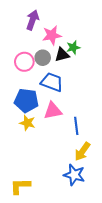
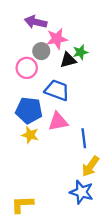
purple arrow: (32, 20) -> (36, 22), turned -96
gray circle: (43, 58) -> (41, 51), moved

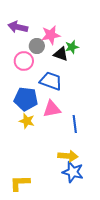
purple arrow: (36, 22) -> (18, 27), moved
black triangle: (68, 60) -> (61, 54), turned 35
yellow arrow: (90, 166) -> (68, 156), moved, turned -120

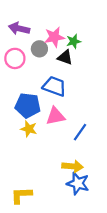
green star: (72, 47) -> (74, 41), moved
pink circle: (24, 61) -> (15, 58), moved
blue line: (75, 124) -> (80, 132), turned 42

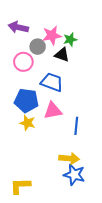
pink circle: (15, 58) -> (23, 62), moved
blue line: (80, 132) -> (76, 126), turned -30

